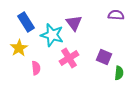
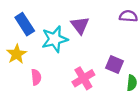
cyan star: (52, 35) -> (55, 39), turned -30
pink cross: (69, 58) -> (83, 78), moved

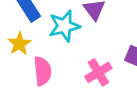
pink semicircle: (36, 77) -> (43, 71), size x1.5

